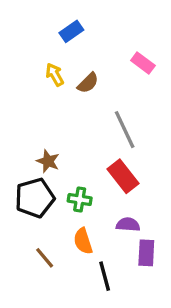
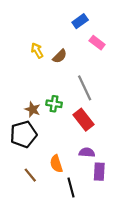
blue rectangle: (71, 31) -> (80, 21), moved
green cross: (80, 200) -> (54, 104), moved

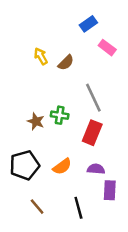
red rectangle: (83, 120) -> (92, 133), turned 60
black pentagon: (23, 134) -> (25, 165), moved
orange semicircle: (56, 164) -> (62, 166), moved, turned -108
brown line: (30, 175) -> (37, 207), moved

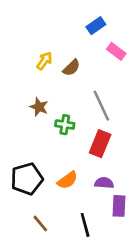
yellow arrow: (41, 56) -> (44, 61), turned 66
brown star: (36, 121) -> (39, 107), moved

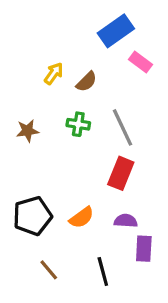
blue rectangle: (96, 26) -> (116, 31), size x1.5
brown star: (39, 107) -> (28, 131), moved, turned -30
green cross: (65, 125) -> (78, 124), moved

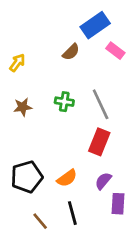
yellow arrow: (54, 73) -> (17, 63), moved
brown semicircle: (86, 82) -> (71, 52), moved
purple semicircle: (126, 221) -> (103, 181), turned -54
black line: (103, 272) -> (72, 213), moved

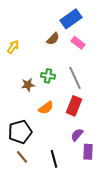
pink rectangle: (115, 51) -> (78, 43), moved
brown star: (23, 107) -> (28, 85), moved
orange semicircle: (67, 178) -> (46, 108), moved
brown line: (40, 221) -> (22, 157), moved

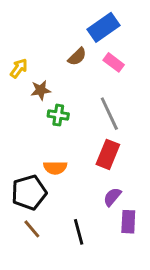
green cross: (48, 76) -> (58, 115), moved
brown star: (28, 85) -> (41, 90), moved
orange semicircle: (46, 108) -> (55, 168), moved, turned 35

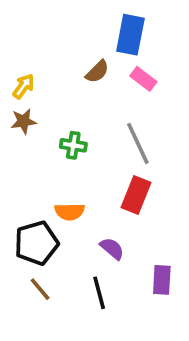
blue rectangle: (103, 27) -> (130, 35), turned -44
brown star: (41, 90) -> (24, 121), moved
purple semicircle: (112, 197) -> (112, 249), moved, turned 90

